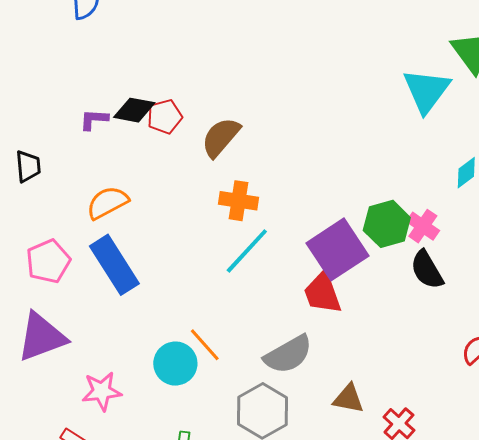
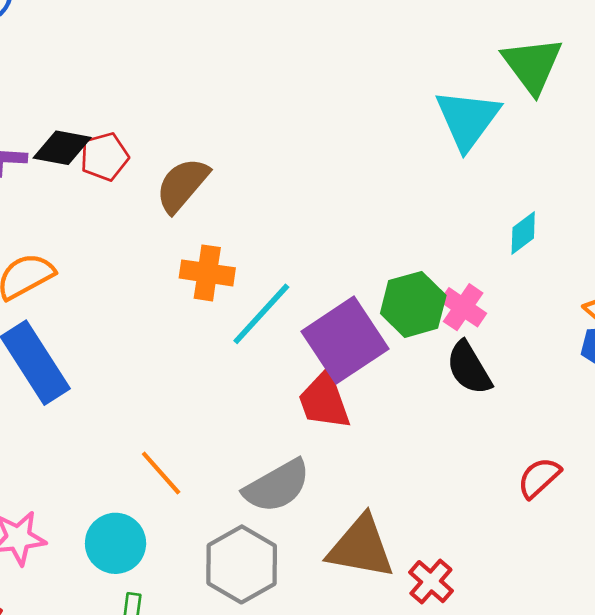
cyan line: (247, 251) -> (261, 314), moved
cyan circle: (175, 364) -> (116, 543), moved
brown triangle: (348, 399) -> (361, 547), size x1.6

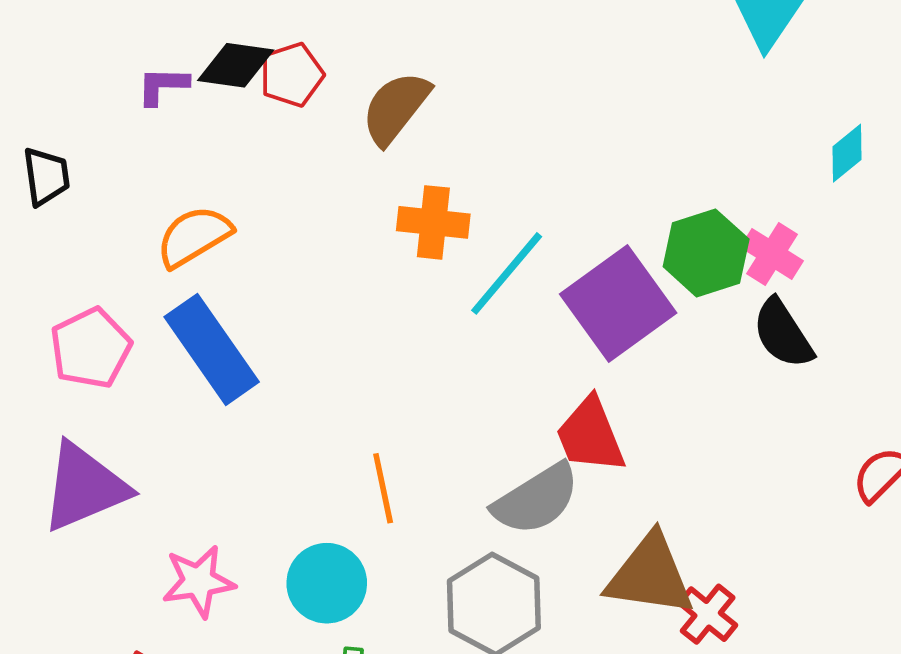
red trapezoid: (324, 401) -> (590, 435), moved
orange line: (161, 473) -> (383, 488), turned 32
red cross: (431, 582) -> (708, 614), moved

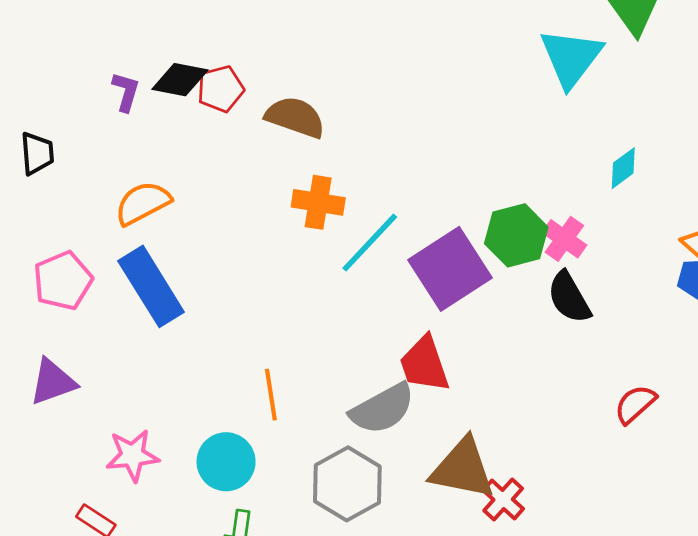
purple L-shape: (163, 86) -> (126, 92), turned 102
brown semicircle: (396, 108) -> (295, 117), turned 68
purple triangle: (84, 487) -> (53, 382), size x0.7

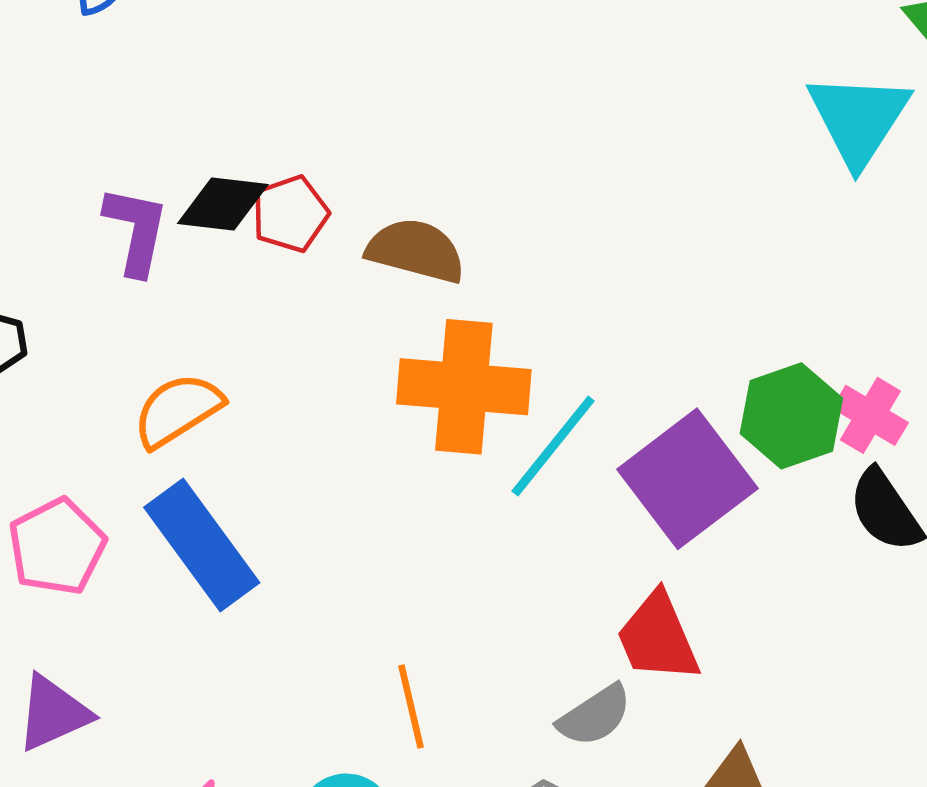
purple L-shape: (126, 92) -> (136, 230), size x1.4
orange cross: (318, 202) -> (464, 387), size x1.5
gray semicircle: (382, 409) -> (595, 716), size x0.7

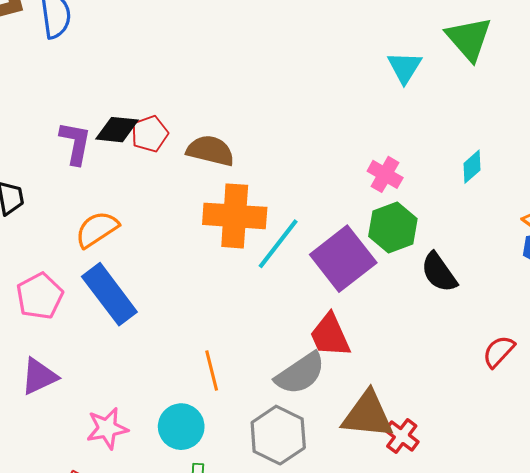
cyan triangle: (859, 119) -> (404, 67), moved, size x0.7
pink cross: (870, 415) -> (385, 174), moved
gray semicircle: (595, 716) -> (300, 373), size x1.4

